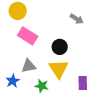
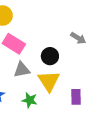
gray arrow: (77, 19) -> (78, 38), moved
gray triangle: (29, 66) -> (22, 70), moved

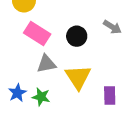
black circle: (50, 56) -> (77, 36), moved
green star: (30, 100) -> (41, 97), moved

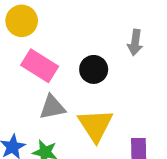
gray arrow: (112, 27) -> (135, 42), moved, turned 66

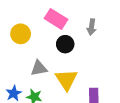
yellow circle: (22, 21) -> (21, 34), moved
pink rectangle: (40, 66) -> (56, 19), moved

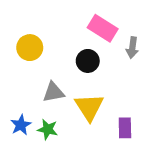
pink rectangle: (56, 19) -> (103, 28), moved
gray arrow: (91, 27) -> (132, 48), moved

